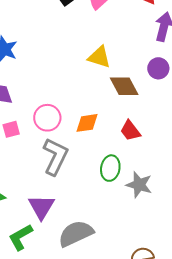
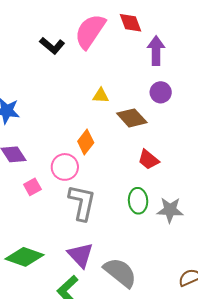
yellow triangle: (99, 57) -> (101, 96), size x0.7
orange diamond: (87, 123) -> (86, 142), moved, turned -30
gray semicircle: (76, 234) -> (120, 273), turned 78

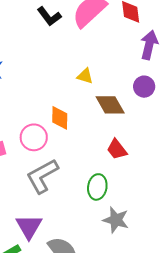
orange diamond: (86, 142) -> (60, 118), turned -50
gray L-shape: (82, 203) -> (42, 176), turned -144
gray star: (170, 210) -> (116, 220), moved

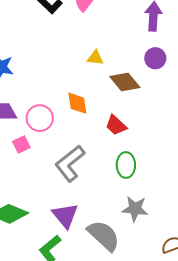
pink circle: (34, 137) -> (40, 118), moved
red trapezoid: (117, 149) -> (116, 125), moved
gray star: (116, 220) -> (135, 209), moved

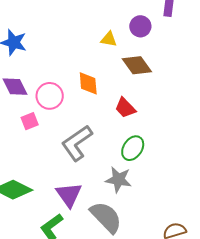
purple circle: (155, 58) -> (140, 26), moved
green ellipse: (126, 165) -> (133, 148), turned 30
gray star: (135, 209) -> (118, 180), moved

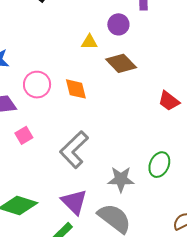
pink circle: (50, 96) -> (37, 85), moved
red trapezoid: (125, 108) -> (169, 101), moved
green ellipse: (133, 148) -> (159, 165), moved

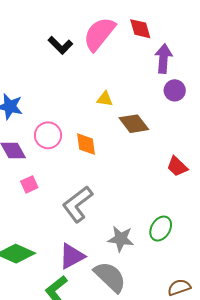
purple circle: (118, 24) -> (175, 90), moved
purple triangle: (74, 202) -> (72, 256), turned 40

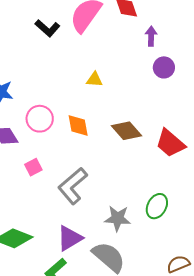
purple arrow: (163, 59) -> (151, 36), size x0.7
brown diamond: (134, 124) -> (127, 131), moved
red trapezoid: (177, 166) -> (170, 143), size x1.4
pink square: (29, 184) -> (33, 167), moved

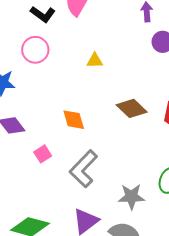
pink circle: (40, 119) -> (35, 50), moved
orange diamond: (78, 126) -> (74, 120), moved

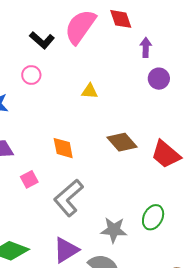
pink circle: (35, 50) -> (31, 75), size x0.7

